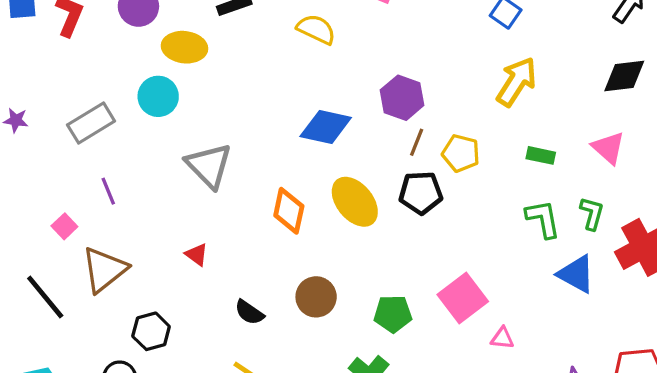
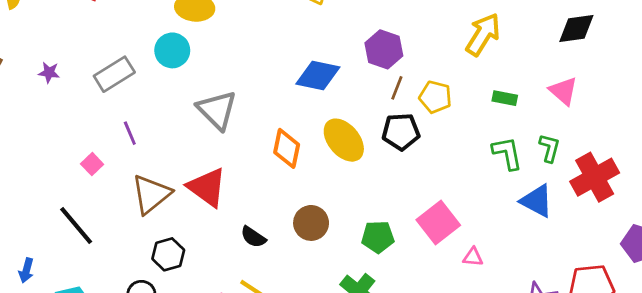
red triangle: (197, 255) -> (207, 187), size x2.0
brown triangle: (104, 270) -> (151, 194), moved

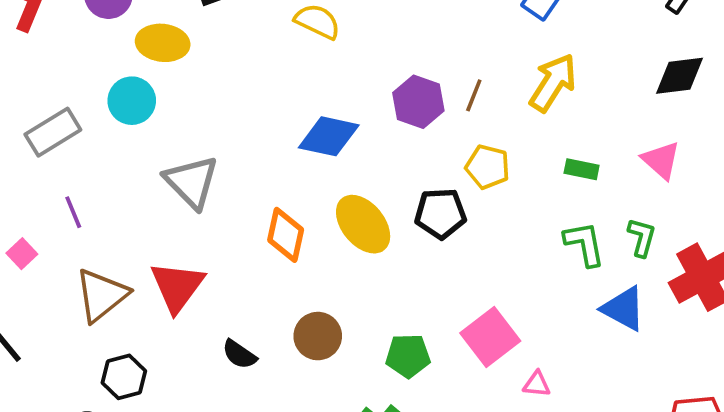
brown line: (397, 88) -> (474, 95), moved
red triangle: (207, 187) -> (177, 287), turned 30

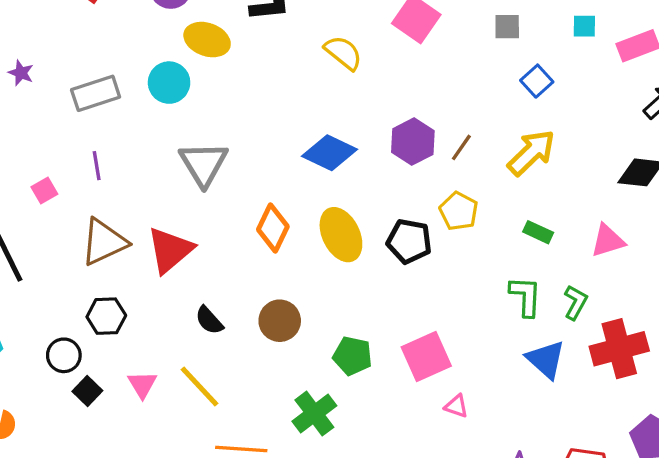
pink triangle: (661, 160) -> (608, 241), turned 48

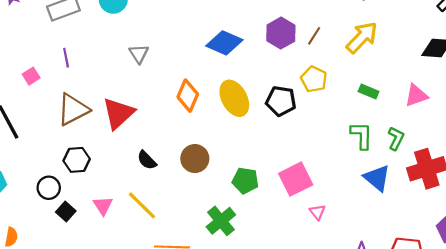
gray triangle: (203, 164) -> (139, 54), size x0.6
pink triangle: (456, 406) -> (317, 212), turned 35

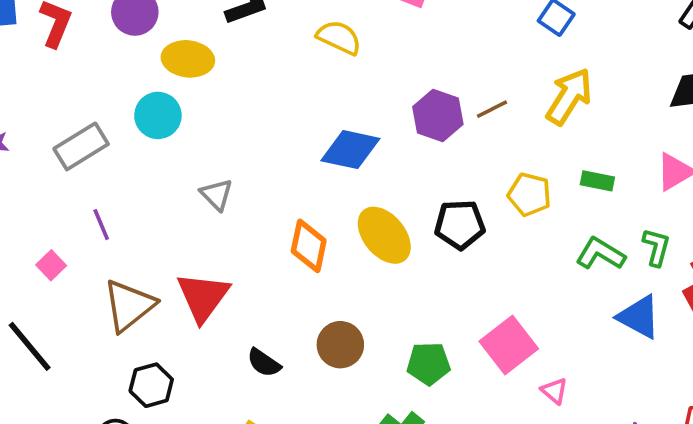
brown line: (314, 36) -> (492, 109), turned 42
yellow pentagon: (314, 79) -> (529, 194), moved
green L-shape: (362, 135) -> (600, 254), turned -48

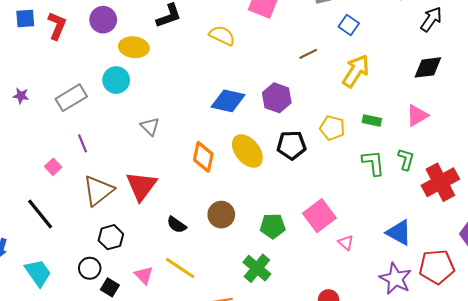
brown line: (492, 109) -> (308, 54), moved
purple hexagon: (438, 116) -> (277, 98), moved
green L-shape: (600, 254) -> (373, 163), turned 52
blue triangle: (639, 317) -> (399, 233), moved

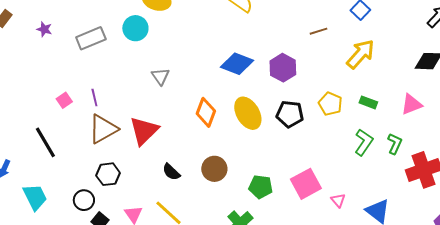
purple line: (83, 143) -> (94, 97), moved
green L-shape: (373, 163) -> (364, 142), turned 32
pink triangle: (346, 243) -> (338, 200), moved

